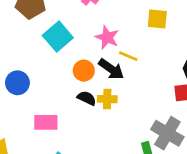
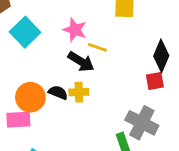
orange circle: (84, 71) -> (30, 97), moved, size x1.4

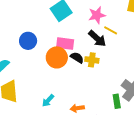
pink star: (75, 30) -> (97, 15), turned 30
pink rectangle: (18, 120) -> (65, 44), moved

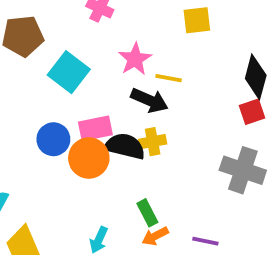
blue circle: (28, 41) -> (53, 139), moved
black semicircle: (77, 58) -> (125, 146), size x1.5
green rectangle: (117, 101) -> (147, 213), moved

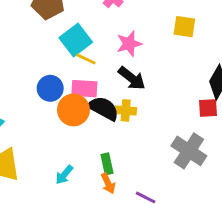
yellow line: (169, 78) -> (86, 59), moved
orange arrow: (155, 236) -> (108, 183), turned -102

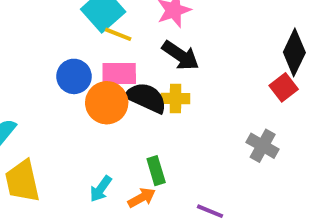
red square: (208, 108) -> (284, 87), turned -30
gray cross: (189, 151) -> (263, 146), size x0.7
orange arrow: (108, 183) -> (142, 198), moved, turned -90

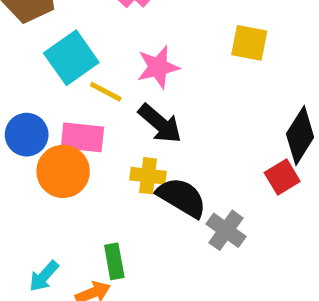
yellow line: (118, 34) -> (106, 92), moved
black semicircle: (146, 98) -> (182, 197), moved
gray cross: (263, 146) -> (226, 230), moved

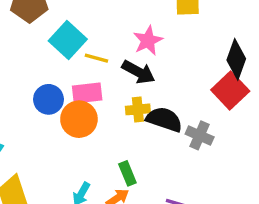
pink star: (158, 67) -> (148, 41), moved
red square: (282, 177) -> (230, 90), size x1.5

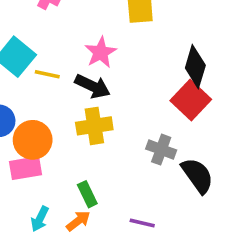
pink rectangle: (87, 93) -> (26, 168), moved
yellow cross: (138, 109) -> (94, 126), size x1.4
black semicircle: (164, 119) -> (197, 175), moved, turned 39

